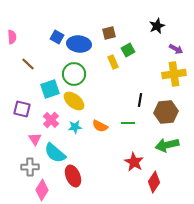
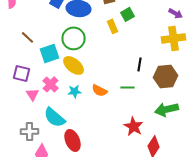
brown line: (28, 64) -> (28, 37), moved
pink triangle: (35, 139) -> (33, 94), moved

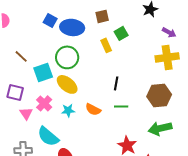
black line: (140, 64) -> (116, 83), moved

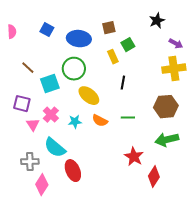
blue square: (50, 20) -> (47, 30), moved
black line: (116, 83) -> (123, 83), moved
yellow ellipse: (67, 84) -> (89, 96), moved

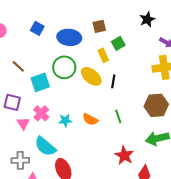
yellow ellipse: (89, 96) -> (91, 76), moved
green line: (128, 118) -> (118, 116), turned 72

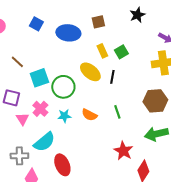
black star: (147, 19) -> (137, 15), moved
green square: (118, 43) -> (121, 52), moved
green circle: (64, 67) -> (63, 87), moved
cyan semicircle: (45, 146) -> (44, 142), turned -80

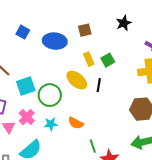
green line: (117, 112) -> (93, 146), moved

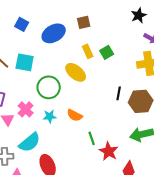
black star: (124, 23) -> (139, 15), moved
blue ellipse: (55, 41) -> (54, 33), turned -35
black line: (99, 85) -> (119, 93), moved
cyan square: (26, 86) -> (25, 62), moved, turned 30

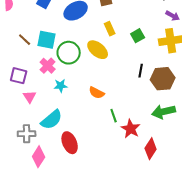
green square: (107, 52) -> (138, 36), moved
green circle: (49, 87) -> (69, 53), moved
pink cross: (26, 109) -> (48, 66), moved
cyan star: (50, 116) -> (61, 86), moved

